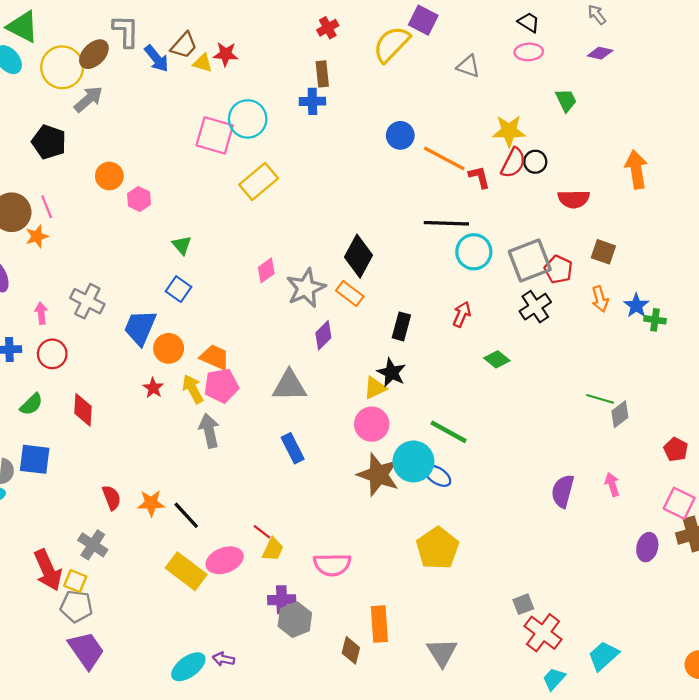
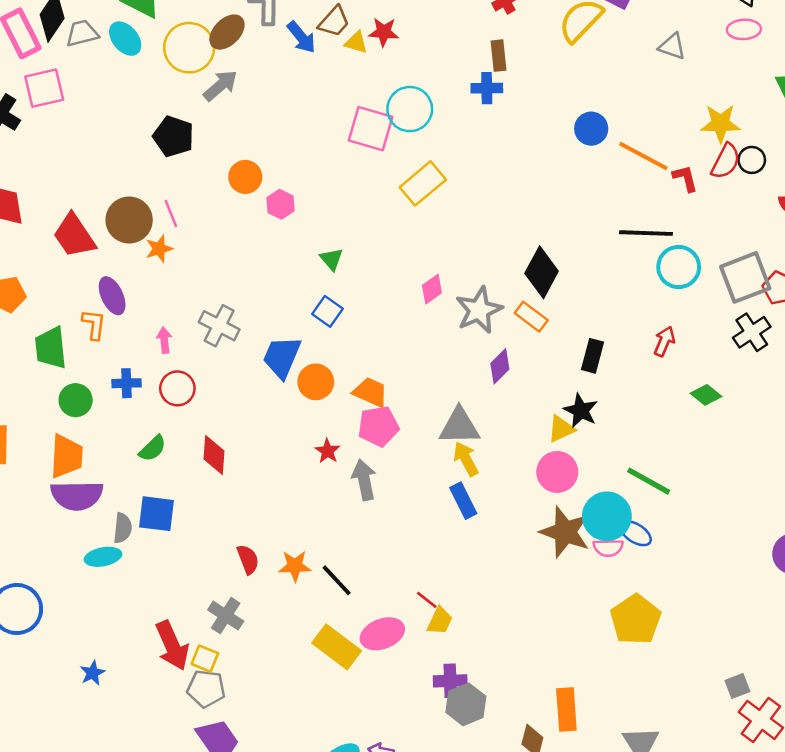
red star: (153, 388) -> (328, 451), moved
yellow arrow: (193, 389) -> (466, 459), moved
pink semicircle: (332, 565) -> (608, 548), moved, size x0.7

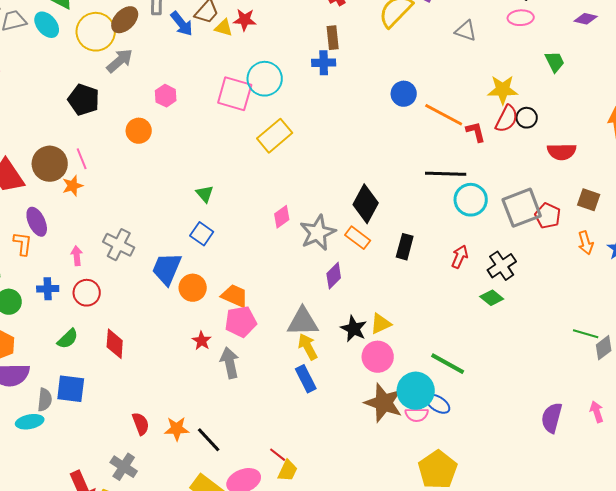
pink hexagon: (281, 204) -> (166, 96), moved
black cross: (752, 332) -> (502, 266), moved
black rectangle: (593, 356) -> (405, 247), moved
black star: (581, 411) -> (354, 329), moved

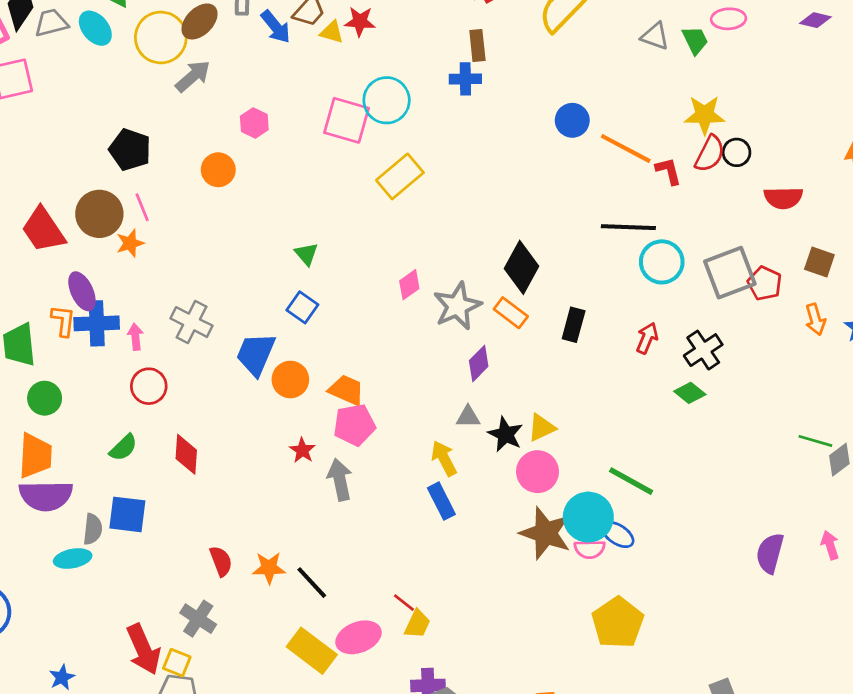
green trapezoid: (555, 62) -> (695, 40), moved
black pentagon: (84, 100) -> (130, 150), moved
blue cross: (48, 289) -> (97, 323), moved, size x1.5
gray triangle: (303, 322) -> (468, 417), moved, size x0.6

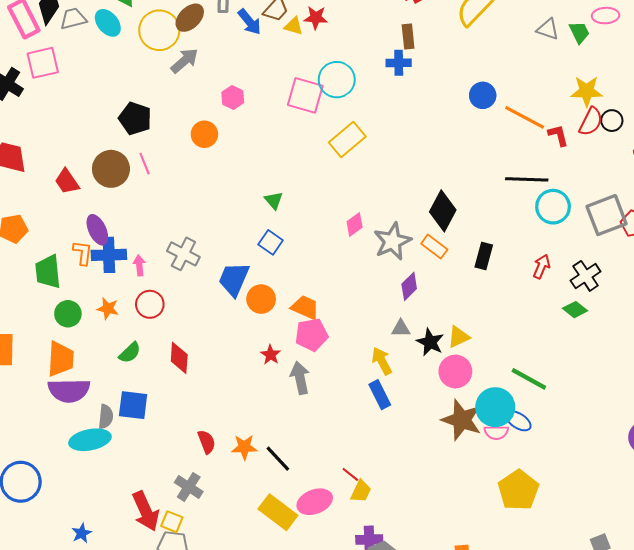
red trapezoid: (43, 230) -> (67, 181), size x0.7
orange star: (130, 243) -> (108, 309), moved, turned 30
cyan ellipse: (73, 558) -> (90, 440), size x1.4

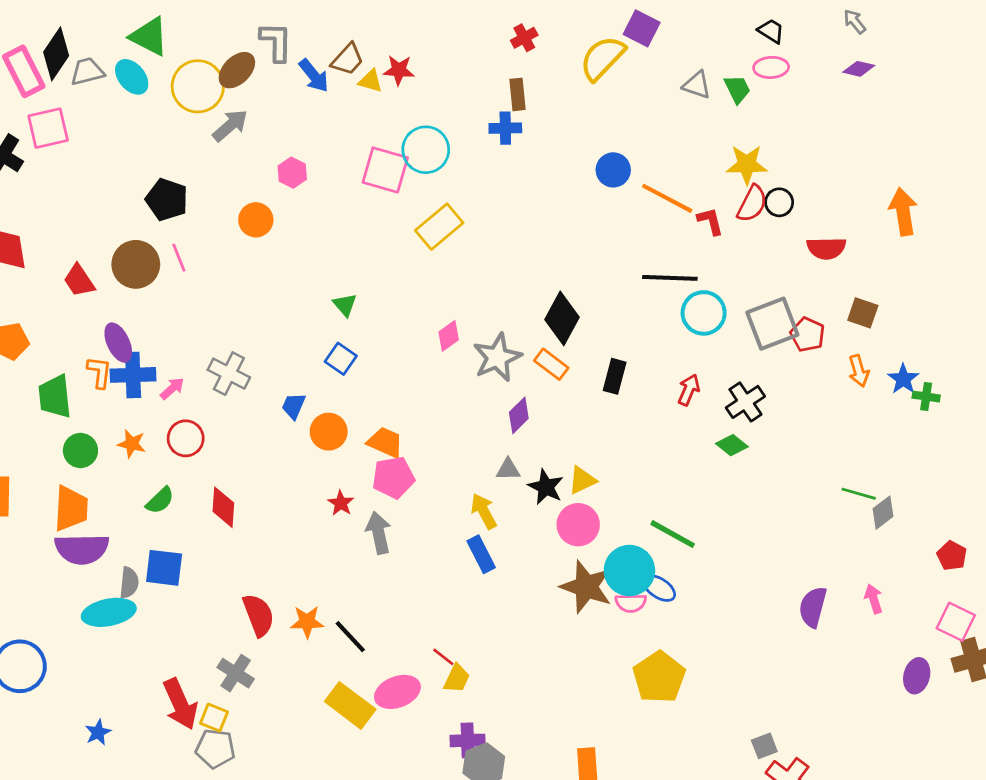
pink arrow: (139, 265) -> (172, 388), turned 54
blue trapezoid: (234, 279) -> (294, 406), size x0.6
red semicircle: (207, 442) -> (258, 615), size x1.4

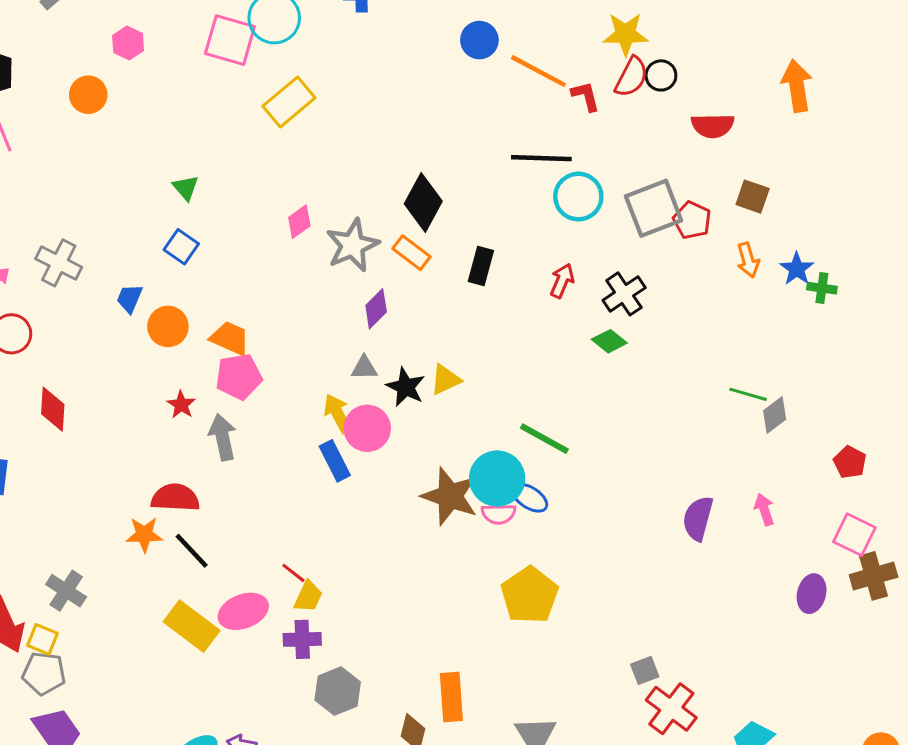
pink circle: (578, 525) -> (367, 428), moved
red semicircle: (258, 615) -> (175, 498), moved, turned -66
purple cross: (468, 740) -> (302, 639), moved

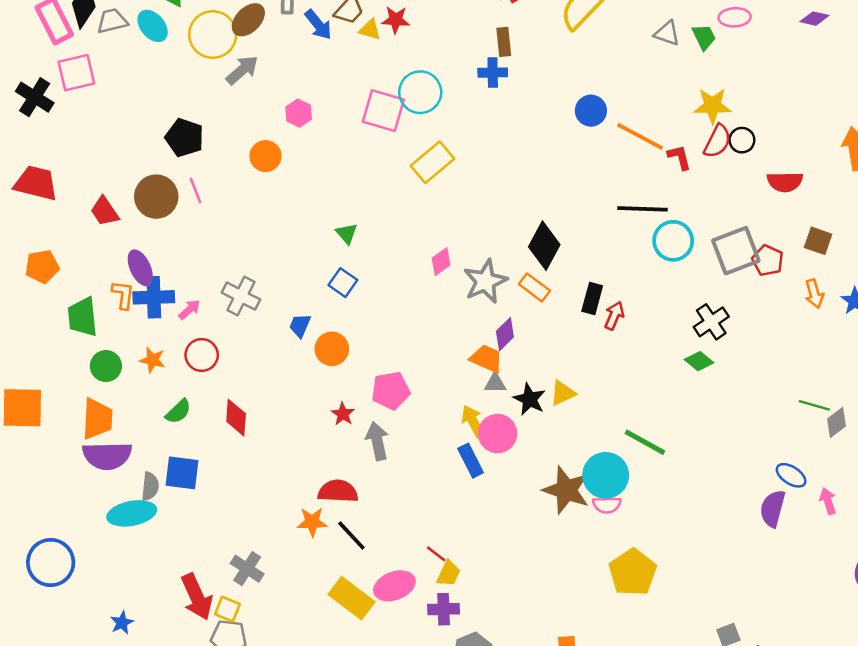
red arrow: (562, 281) -> (614, 316), moved
orange trapezoid: (230, 338) -> (487, 359), moved
blue ellipse: (530, 498) -> (791, 475), moved

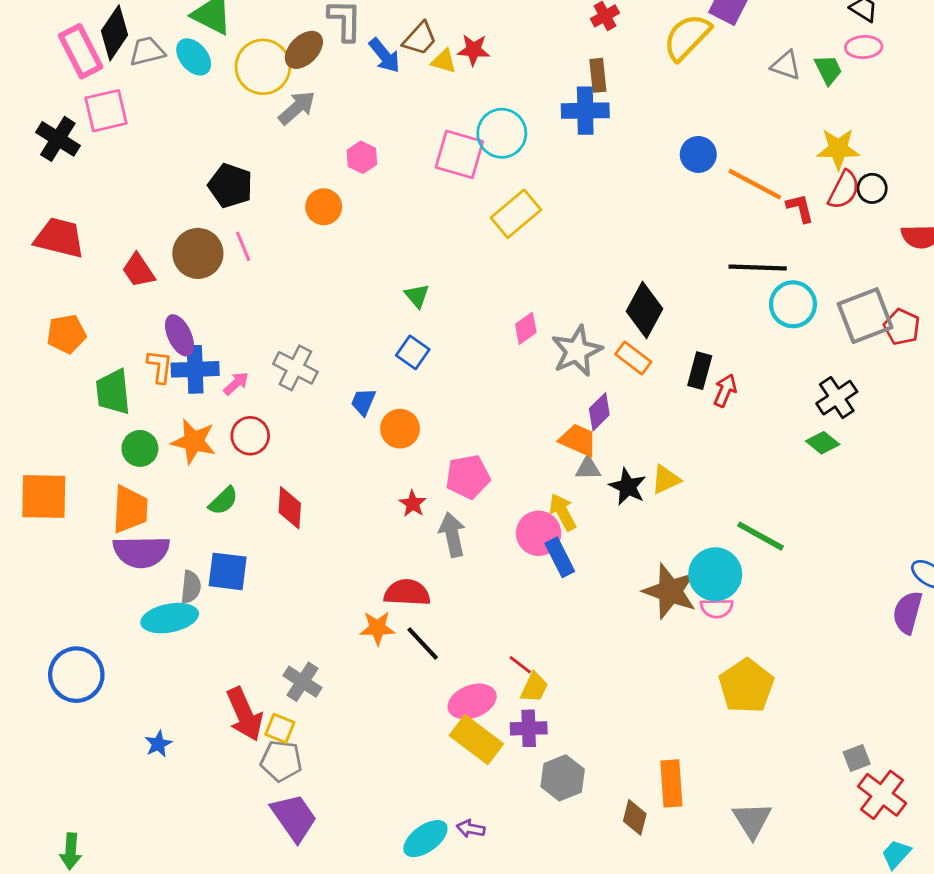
blue cross: (493, 73) -> (585, 111), size x1.4
orange star: (153, 360) -> (194, 441), size x1.5
pink circle: (498, 434) -> (539, 533), moved
yellow rectangle: (351, 598) -> (476, 740), moved

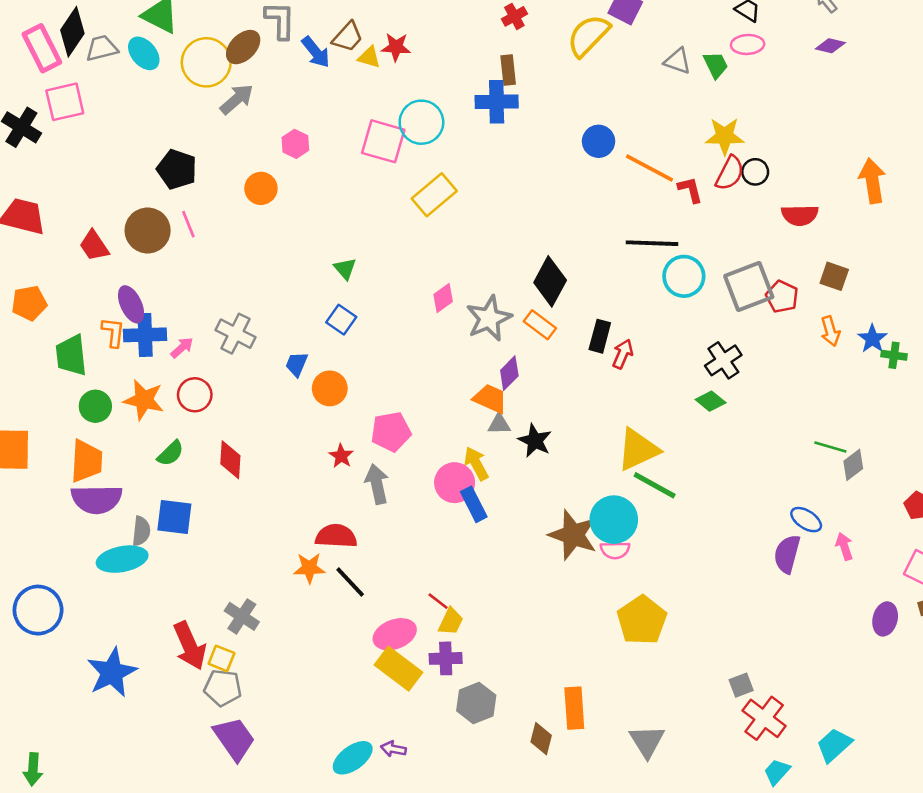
yellow triangle: (666, 480) -> (638, 450), moved, size x1.6
blue star: (158, 744) -> (112, 672), size x2.0

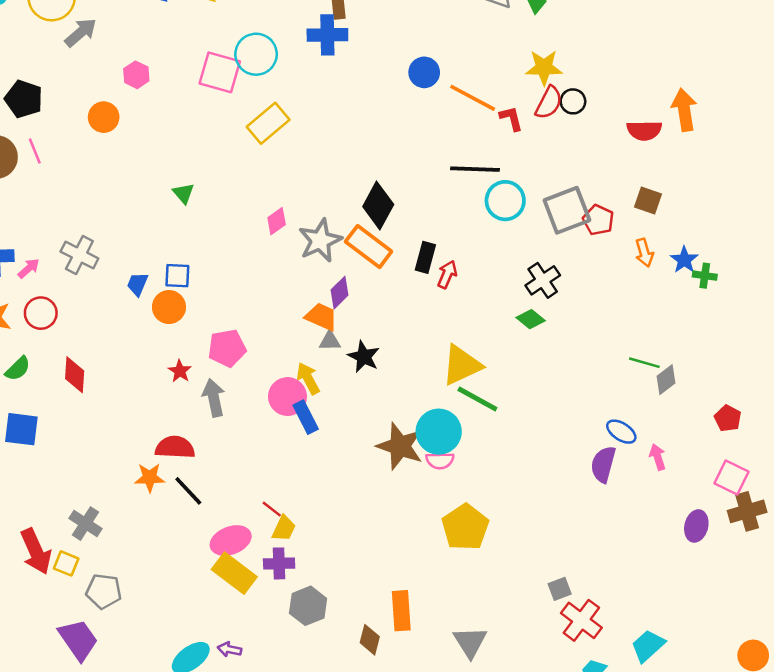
red semicircle: (800, 215) -> (644, 130), moved
blue square: (341, 320) -> (177, 276), moved, turned -32
orange rectangle: (540, 325) -> (369, 247), size x1.5
gray pentagon: (223, 688) -> (104, 591), moved

